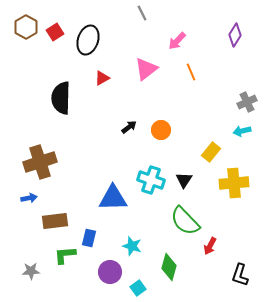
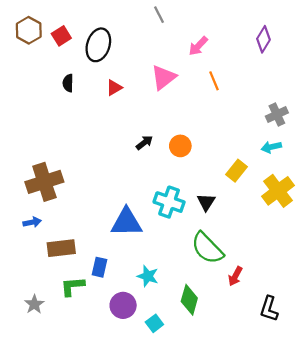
black semicircle: (61, 98) -> (68, 83), moved, size x0.5
yellow cross: (234, 183) -> (278, 191), moved, turned -32
gray star: (31, 271) -> (34, 304), turned -30

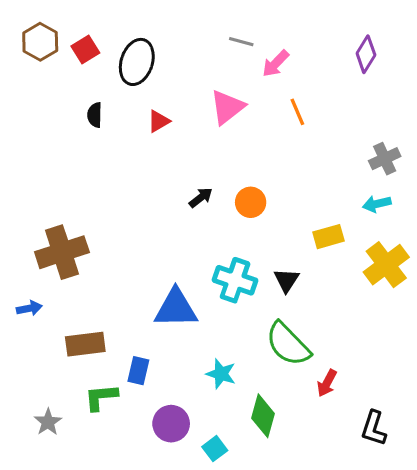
gray line: (159, 15) -> (241, 42), moved, turned -48
yellow rectangle: (236, 171) -> (329, 237), turned 35
blue arrow: (32, 222) -> (29, 308), moved
cyan star: (148, 276) -> (221, 374), moved

